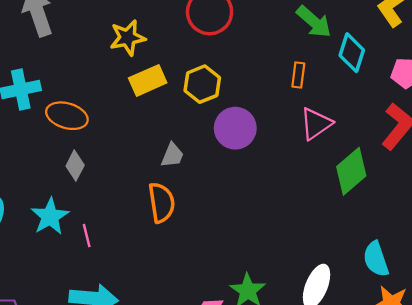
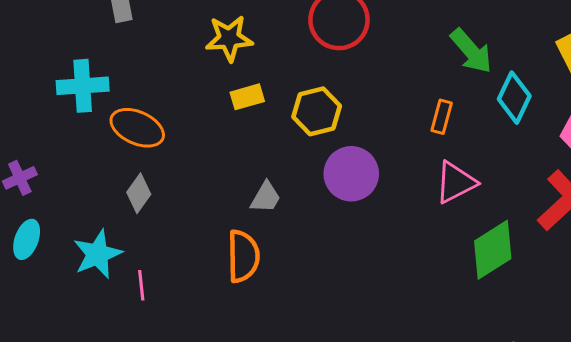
yellow rectangle: (148, 80) -> (247, 97), size x0.7

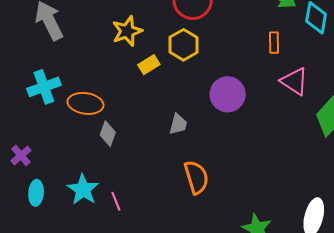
yellow hexagon: (317, 111) -> (184, 45), moved
pink triangle: (456, 182) -> (294, 81), turned -44
gray diamond: (139, 193) -> (108, 134), moved
orange semicircle: (243, 256) -> (196, 177), moved

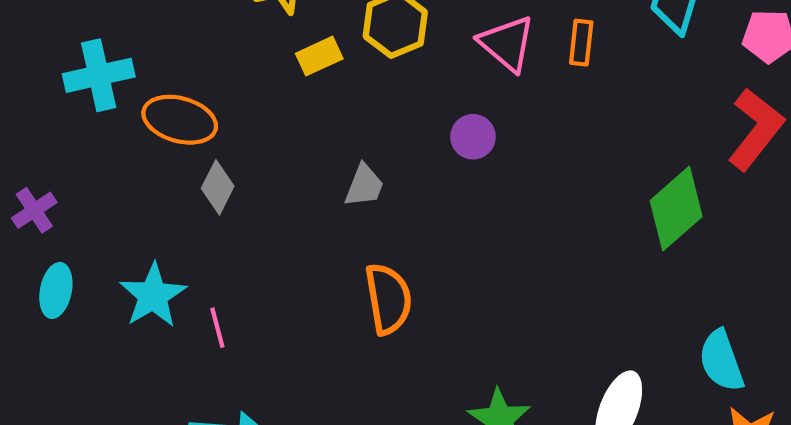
pink triangle: (294, 81) -> (507, 43), moved
purple circle: (228, 94) -> (473, 137), size x0.6

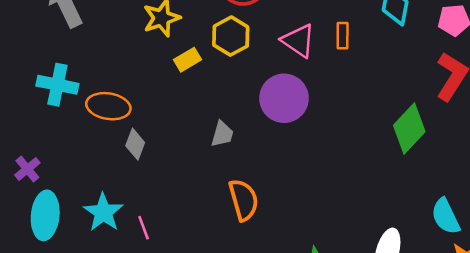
cyan cross: (99, 75) -> (57, 85), turned 30
purple circle: (473, 137) -> (284, 98), size x1.8
cyan ellipse: (56, 290) -> (45, 215), size x1.5

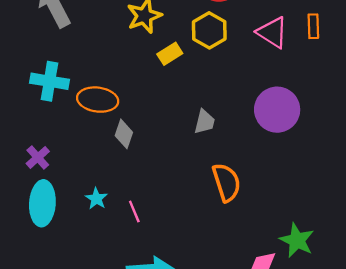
purple circle: (284, 98) -> (277, 110), moved
purple cross: (27, 169) -> (38, 157), moved
cyan star: (103, 212) -> (96, 199), size x0.6

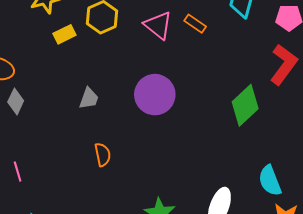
orange rectangle: (313, 26) -> (195, 24), turned -60
orange semicircle: (226, 182) -> (103, 155), size x0.7

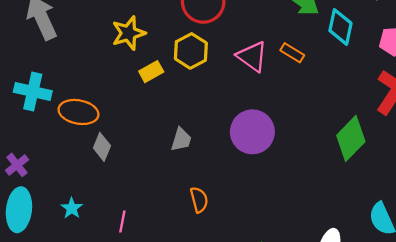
pink line: (18, 172) -> (122, 221), moved, turned 30

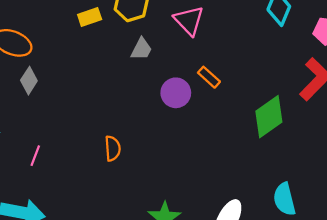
orange rectangle: (292, 53) -> (209, 77), moved
purple circle: (252, 132) -> (176, 93), size x0.7
gray trapezoid: (181, 140) -> (141, 49), moved

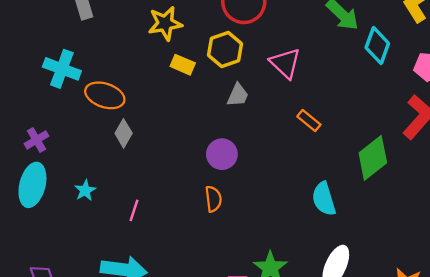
yellow rectangle: (90, 17) -> (183, 65), turned 45
purple circle: (176, 93) -> (222, 154), moved
cyan semicircle: (284, 199) -> (324, 199), moved

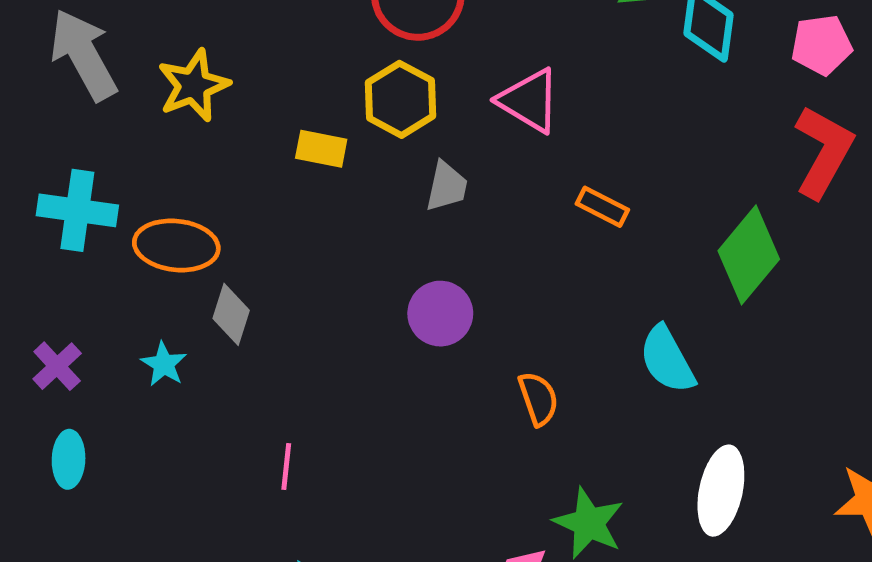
yellow star: (165, 23) -> (194, 85), moved
cyan ellipse: (32, 185) -> (69, 459), size x0.6
cyan star: (85, 190) -> (164, 364), moved
orange semicircle: (213, 199) -> (538, 399), moved

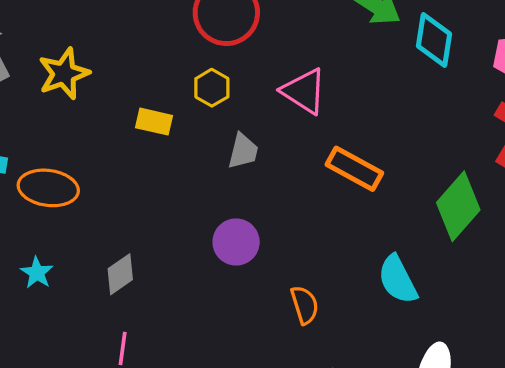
yellow hexagon: (401, 99) -> (212, 88), size x0.7
orange rectangle: (602, 207) -> (354, 169), size x1.5
gray diamond: (231, 314) -> (120, 274), moved, turned 36

